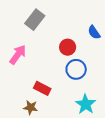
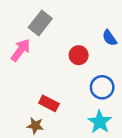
pink arrow: (18, 55) -> (21, 50), moved
blue circle: (76, 69) -> (102, 87), moved

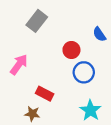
pink arrow: (21, 50) -> (19, 65), moved
blue circle: (102, 87) -> (84, 72), moved

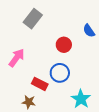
blue circle: (84, 72) -> (60, 73), moved

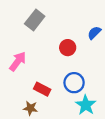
blue semicircle: (89, 31) -> (94, 33), turned 80
blue circle: (60, 73) -> (74, 83), moved

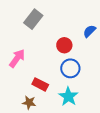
blue circle: (74, 83) -> (70, 68), moved
cyan star: (86, 105) -> (68, 97), moved

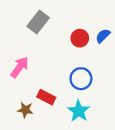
red circle: (64, 45) -> (80, 38), moved
brown star: (29, 103) -> (25, 110), moved

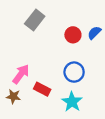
pink arrow: (20, 67) -> (21, 74), moved
brown star: (25, 110) -> (13, 96), moved

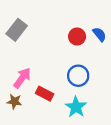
gray rectangle: (35, 20) -> (17, 30), moved
blue semicircle: (94, 33) -> (99, 34), turned 96

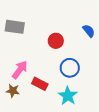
gray rectangle: (17, 30) -> (15, 27), turned 60
red circle: (77, 37) -> (56, 41), moved

